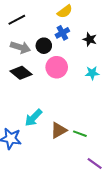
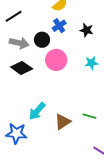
green line: (80, 134) -> (89, 116), moved

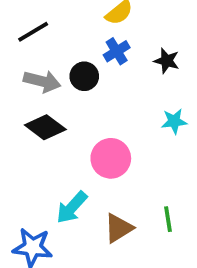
pink circle: (56, 60) -> (111, 158), moved
green line: (89, 116) -> (168, 219), turned 64

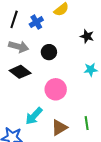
black line: (33, 32) -> (14, 19), turned -42
blue cross: (117, 51) -> (36, 22), moved
black circle: (84, 76) -> (49, 52), moved

